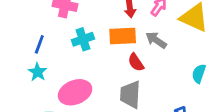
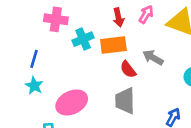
cyan cross: (83, 39) -> (83, 39), moved
gray arrow: (156, 40) -> (153, 57), moved

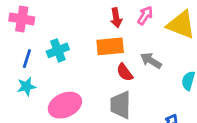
pink cross: (56, 19) -> (22, 19), moved
cyan cross: (83, 39) -> (58, 50), moved
cyan star: (34, 86) -> (26, 86), turned 30

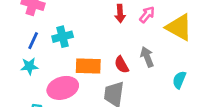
orange rectangle: (110, 46) -> (88, 66), moved
gray arrow: (151, 61) -> (147, 57), turned 30

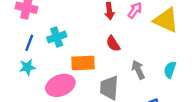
gray arrow: (147, 57) -> (138, 70), moved
red semicircle: (122, 65) -> (113, 44), moved

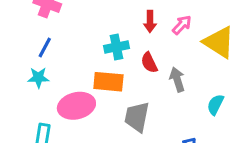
cyan cross: (57, 37) -> (116, 47), moved
gray arrow: (138, 70) -> (177, 79), moved

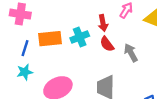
red arrow: (150, 21) -> (103, 23), moved
orange rectangle: (108, 82) -> (50, 39), moved

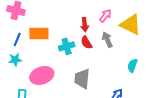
cyan cross: (80, 37) -> (67, 46), moved
gray arrow: (131, 53) -> (107, 40), moved

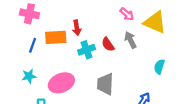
pink arrow: (105, 16) -> (127, 14), turned 96
red arrow: (85, 25) -> (77, 28), moved
cyan star: (15, 60) -> (29, 76), moved

